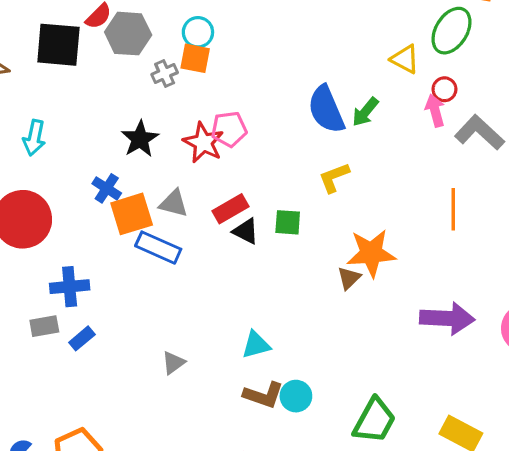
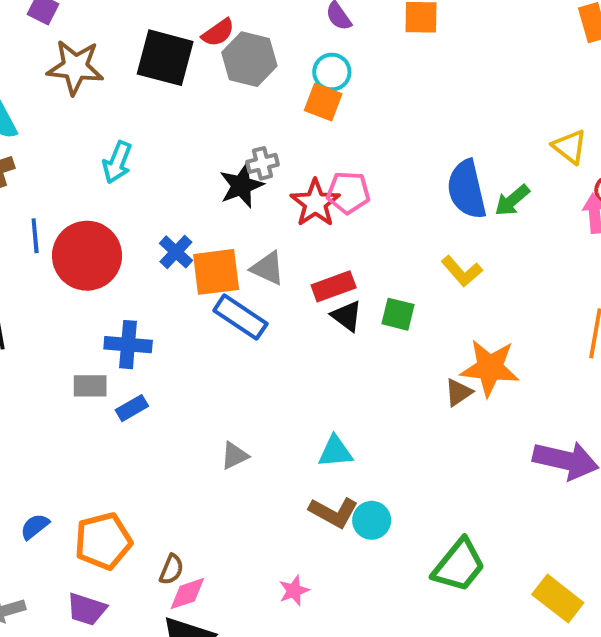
gray cross: (165, 73) -> (263, 163), moved
yellow L-shape: (334, 178) -> (462, 271), turned -120
blue cross: (107, 188) -> (176, 252), moved

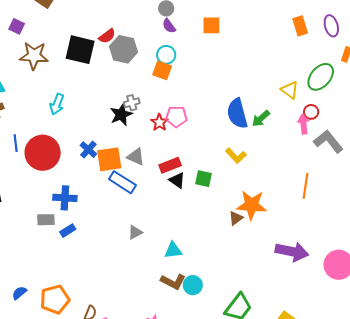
red star: (315, 203) -> (159, 122), size x0.7
gray triangle: (234, 456) -> (135, 232), moved

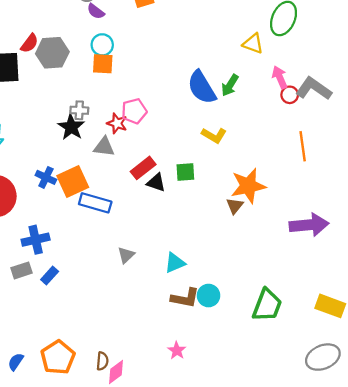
gray cross: (132, 103) -> (79, 110), turned 35
red circle: (311, 112) -> (290, 95), moved
gray triangle: (136, 157) -> (104, 147), moved

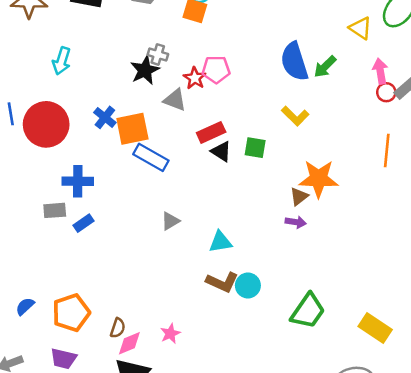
purple arrow: (309, 225) -> (296, 222), moved, size x0.5
pink star: (177, 350) -> (170, 334), moved

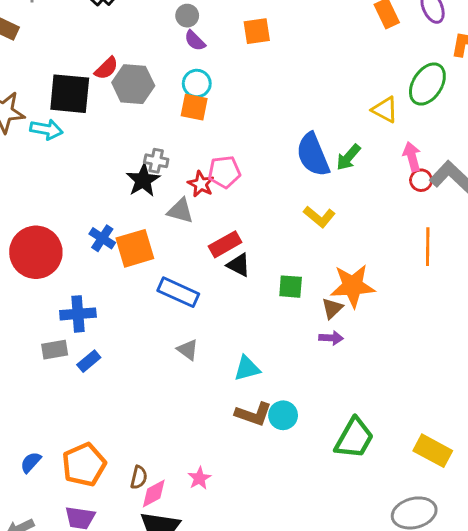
cyan arrow: (62, 61) -> (46, 129), moved, turned -92
green square: (255, 148) -> (291, 287), moved
blue rectangle: (151, 157) -> (178, 292), moved
gray triangle: (170, 221) -> (188, 350), turned -48

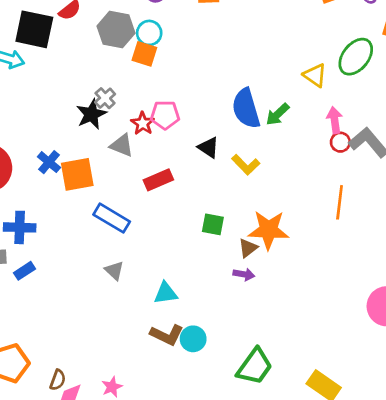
gray hexagon: (133, 84) -> (116, 30), moved
gray cross: (156, 161) -> (105, 98), turned 30
black triangle: (239, 265) -> (209, 148), moved

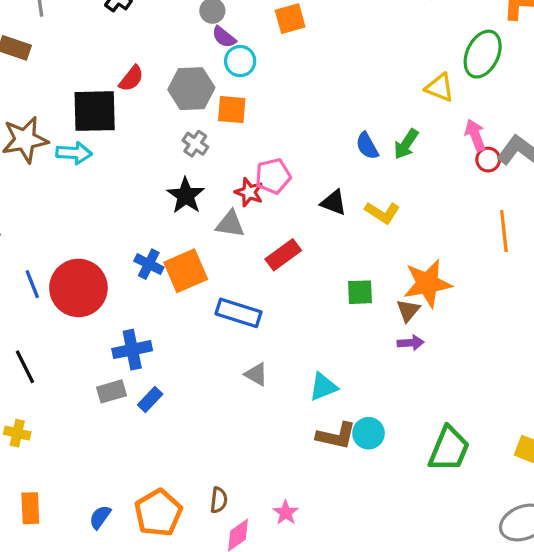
cyan circle: (149, 33) -> (240, 61), moved
gray cross: (105, 98) -> (195, 144), moved
blue semicircle: (246, 108) -> (367, 146), size x0.6
brown semicircle: (58, 380) -> (219, 500), moved

